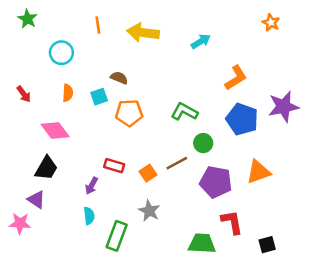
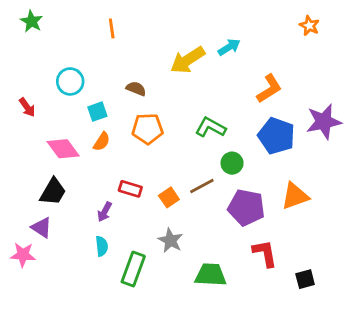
yellow arrow: (143, 33) -> (188, 60), moved, turned -40
cyan circle: (61, 53) -> (70, 81), moved
orange semicircle: (68, 93) -> (102, 142), moved, turned 30
cyan square: (99, 97) -> (97, 112), moved
green trapezoid: (202, 243) -> (211, 275), moved

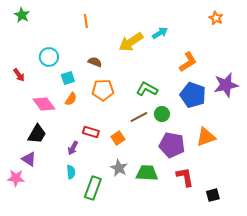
orange line: (112, 28) -> (86, 21), moved
brown line: (202, 186) -> (139, 117), moved
green trapezoid: (211, 275) -> (147, 173), moved

